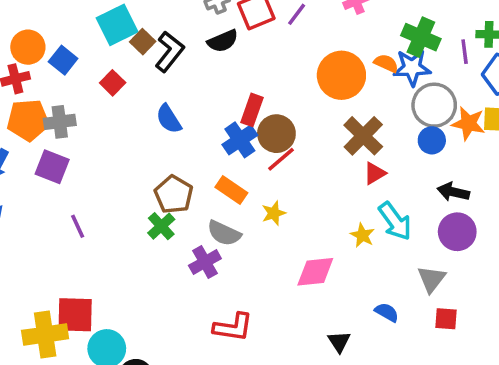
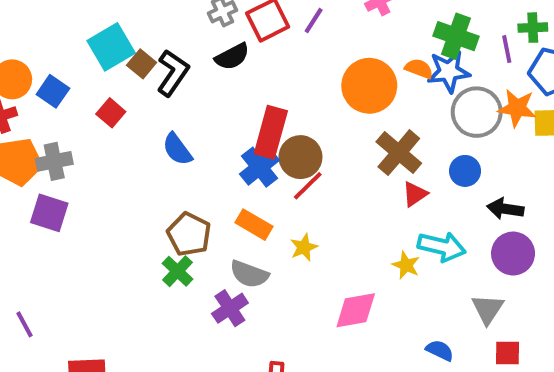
red rectangle: (252, 110) -> (271, 132), size x1.4
orange star: (468, 123) -> (517, 108), moved
blue circle: (432, 140) -> (465, 171), moved
cyan arrow: (395, 221) -> (442, 247), turned -36
purple line: (78, 226) -> (25, 324), moved

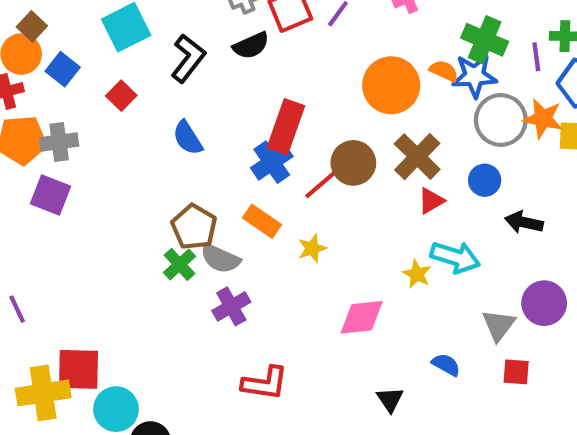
brown square: (142, 64) -> (32, 26), moved
brown circle: (300, 157) -> (353, 163), moved
purple circle: (513, 254) -> (544, 303), moved
gray semicircle: (249, 274) -> (220, 258), moved

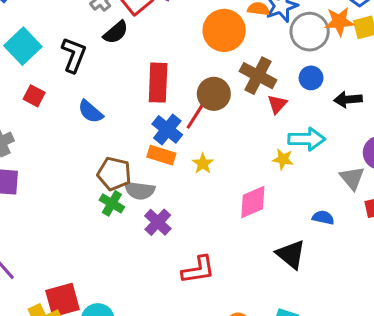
blue cross: (272, 162) -> (167, 129), moved
black triangle: (390, 399) -> (291, 254), size x1.5

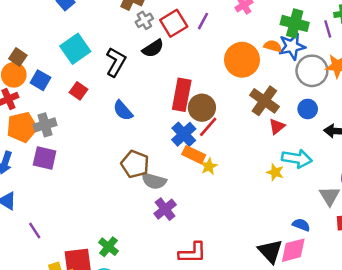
brown circle: (214, 94) -> (202, 108), moved
orange rectangle: (161, 155) -> (194, 155), moved
pink diamond: (253, 202) -> (293, 250), moved
green cross: (112, 203) -> (108, 247), moved

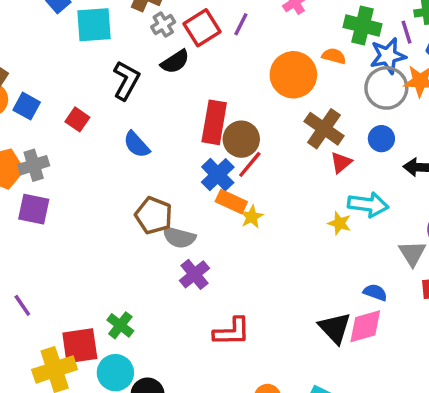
blue star: (292, 46) -> (388, 56), moved
cyan square: (75, 49) -> (94, 25), moved, turned 32

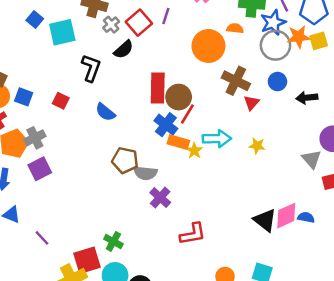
cyan arrow: (368, 205) -> (217, 139), moved
purple square: (34, 209) -> (40, 169), turned -30
blue semicircle: (375, 292) -> (306, 217), moved

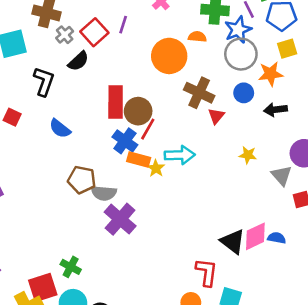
orange star: (299, 37) -> (271, 74), moved
yellow star: (257, 146) -> (248, 155), moved
purple cross: (160, 198) -> (120, 219), size x1.4
red L-shape: (193, 234) -> (207, 272), moved, turned -72

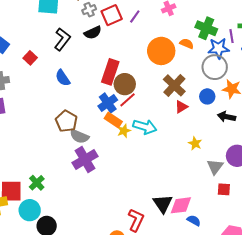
blue semicircle: (277, 238) -> (194, 220), moved

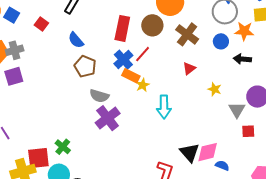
brown circle: (125, 84) -> (152, 25), moved
red triangle: (181, 107) -> (189, 68), moved
brown pentagon: (66, 121) -> (85, 66), moved
cyan arrow: (145, 127) -> (164, 107), moved, turned 80

